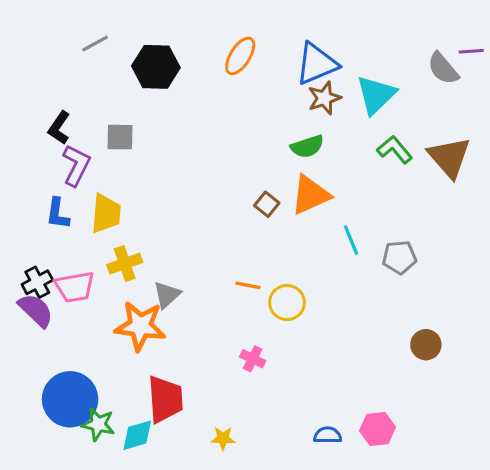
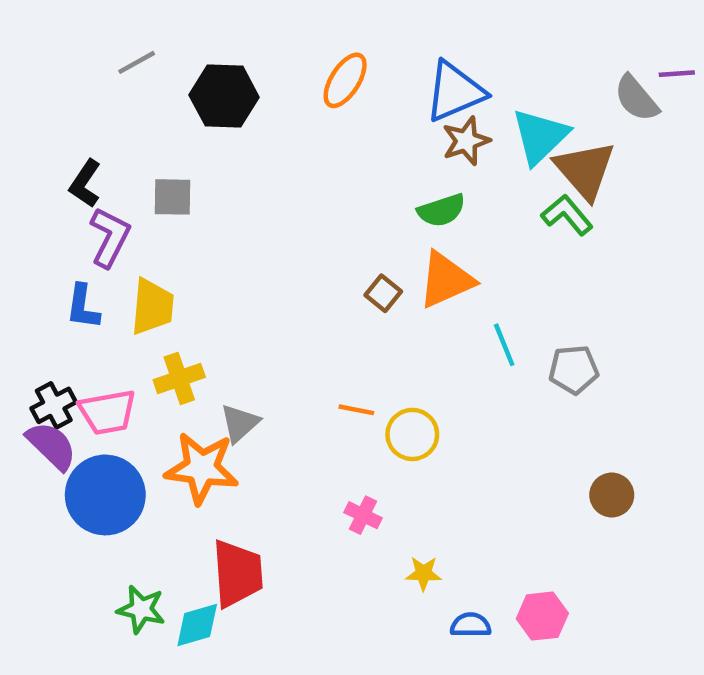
brown triangle: (449, 157) -> (585, 170), moved
blue circle: (70, 399) -> (105, 495), moved
yellow star: (223, 438) -> (424, 573), moved

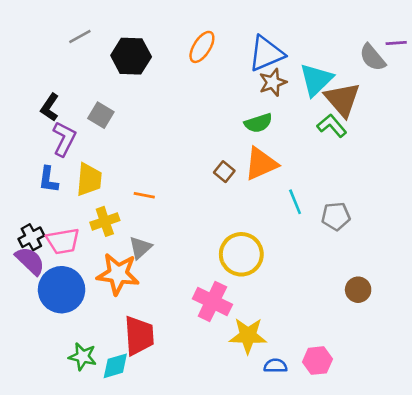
gray square: (173, 197) -> (101, 115), turned 30
orange line: (356, 410) -> (144, 195), moved
yellow circle: (412, 434) -> (241, 254), size x1.4
pink cross: (363, 515) -> (212, 302), size x1.8
yellow star: (424, 573) -> (248, 336), size x1.8

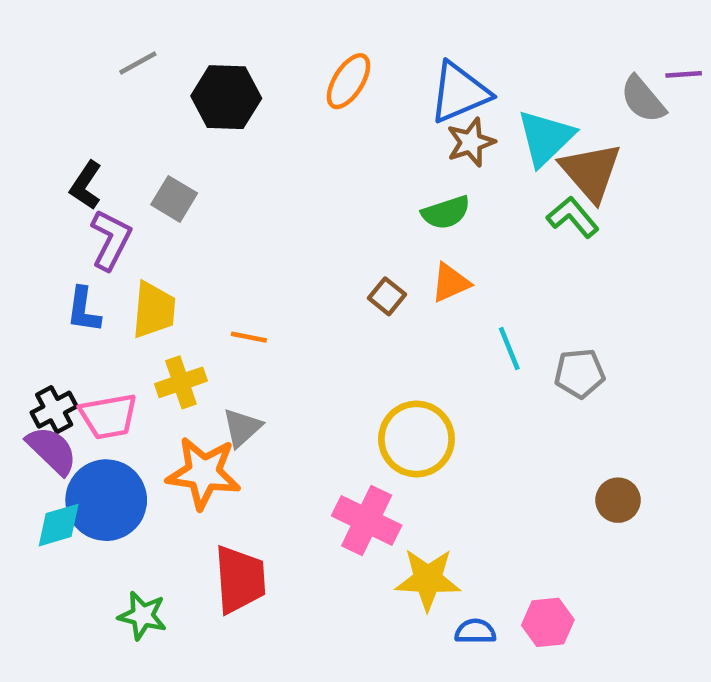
orange triangle: (261, 164) -> (450, 283), size x0.7
cyan diamond: (115, 366) -> (59, 525), moved

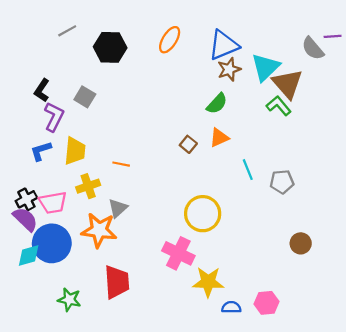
green semicircle: (446, 213) -> (217, 104), turned -30
blue L-shape: (84, 310) -> (41, 151), turned 65

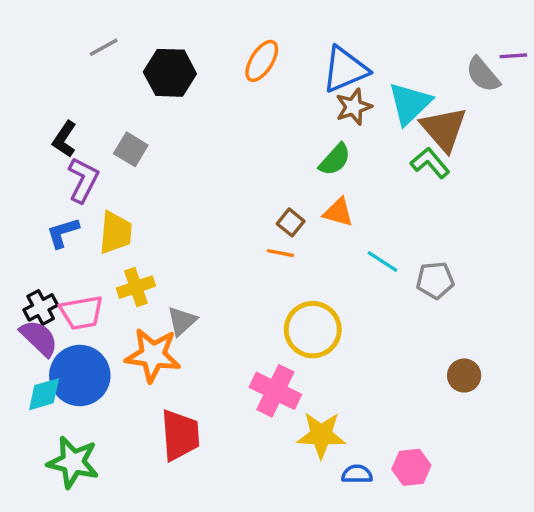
orange triangle: (219, 138) -> (338, 212), turned 40
orange line: (121, 164) -> (280, 253), moved
cyan line: (248, 170) -> (382, 262), turned -35
green star: (69, 300) -> (73, 462), moved, size x1.4

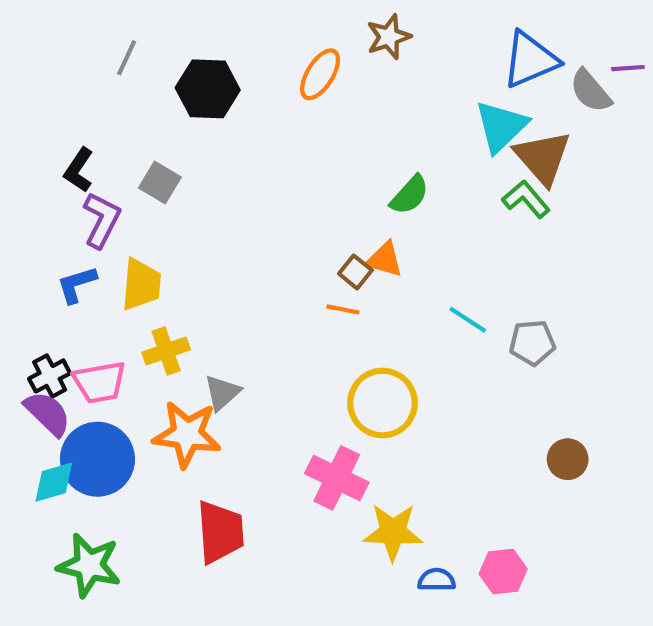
gray line: (104, 47) -> (127, 58), turned -36
blue triangle: (345, 69) -> (530, 60), moved
brown star: (354, 107) -> (389, 37), moved
orange triangle: (338, 212) -> (385, 259), moved

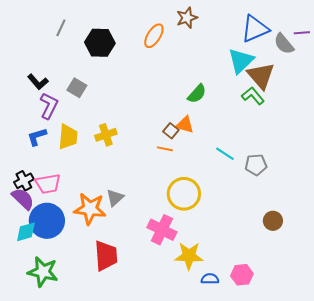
black L-shape: (79, 170) -> (38, 82), turned -75
yellow cross: (166, 351) -> (106, 135), moved
gray triangle: (222, 393) -> (115, 198), moved

